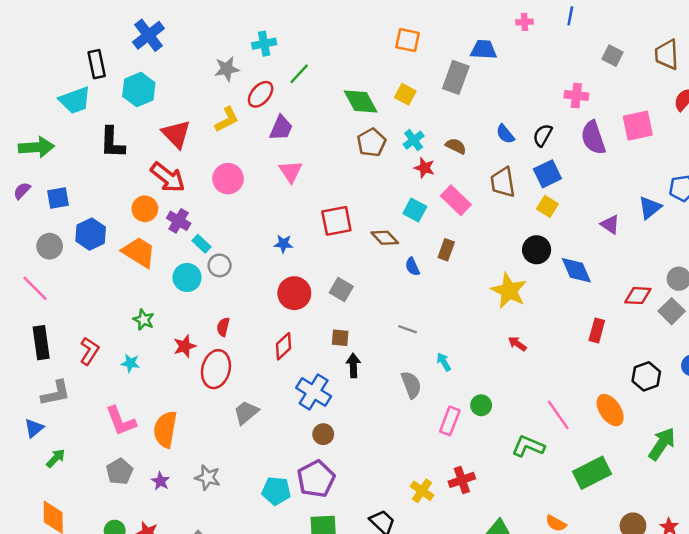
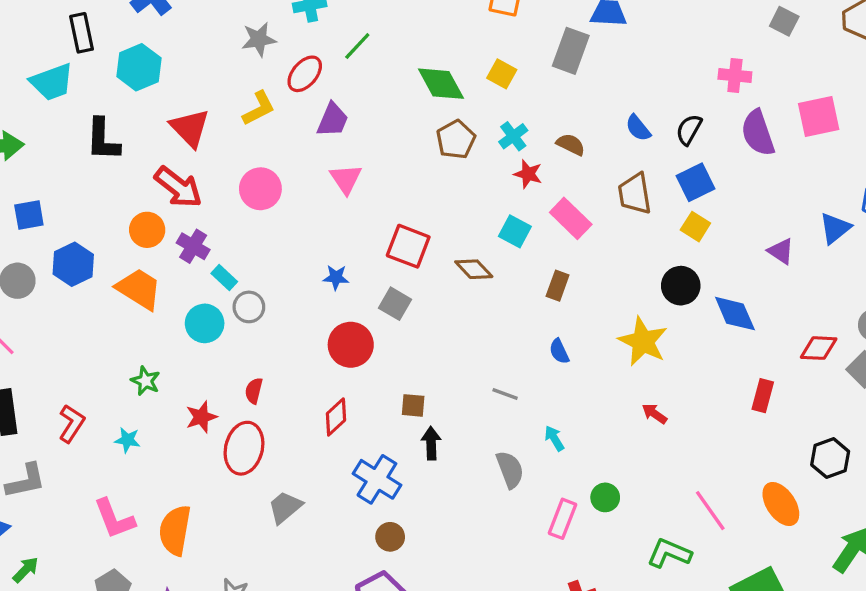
red square: (336, 221) -> (408, 246), turned 32
blue semicircle: (412, 267) -> (559, 351), moved
gray square: (341, 290) -> (395, 304), moved

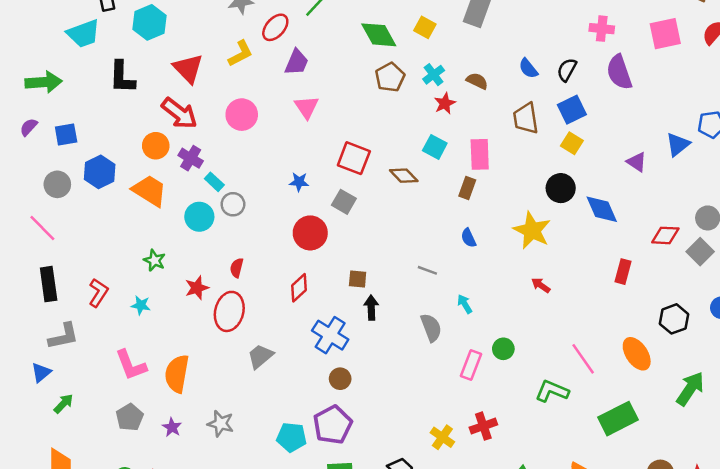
pink square: (819, 117) -> (665, 34), moved
red star: (528, 174) -> (445, 103), turned 30
pink rectangle: (571, 218) -> (480, 154), moved, turned 44

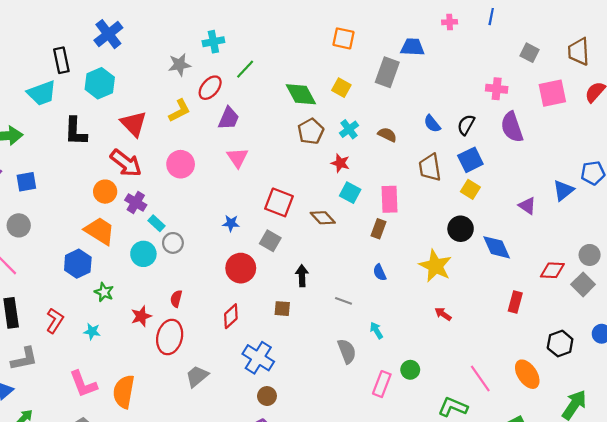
red star: (445, 103) -> (340, 163), moved, turned -30
blue hexagon: (100, 172) -> (78, 264), moved
black arrow: (371, 308) -> (302, 276), moved

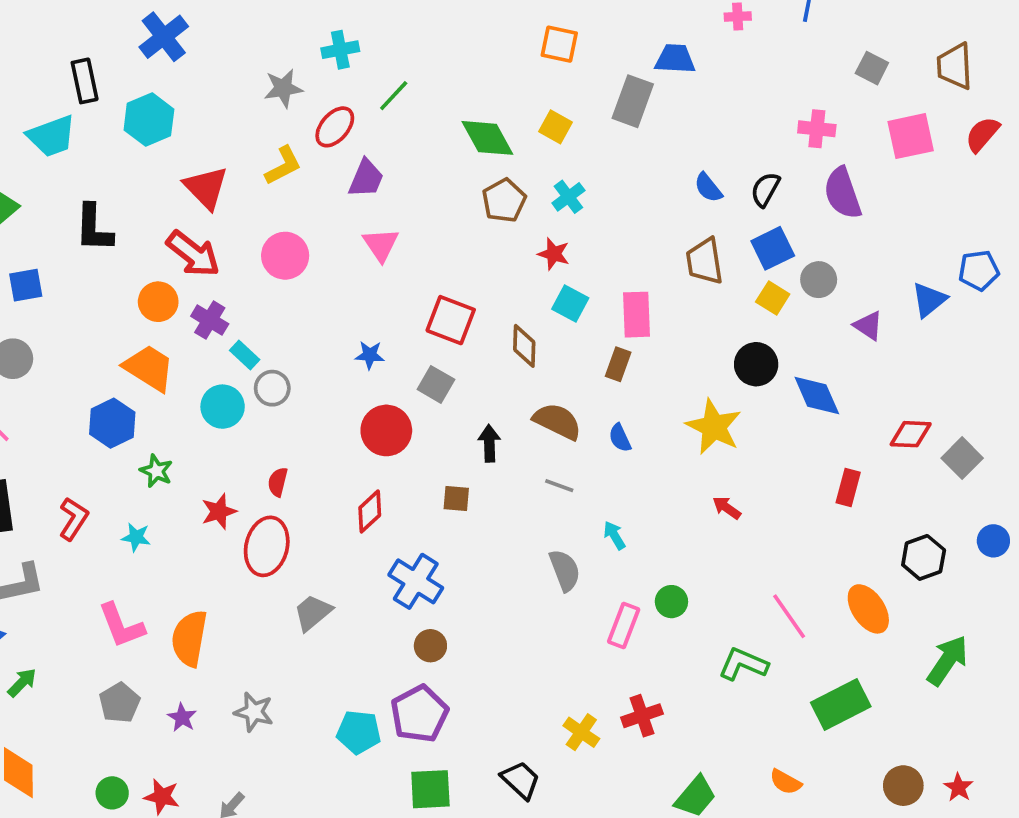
black L-shape: (76, 131) -> (94, 228), moved
brown semicircle: (387, 135) -> (557, 421), moved, size x1.5
brown diamond: (323, 218) -> (524, 346), turned 45
gray circle: (590, 255) -> (819, 280), moved

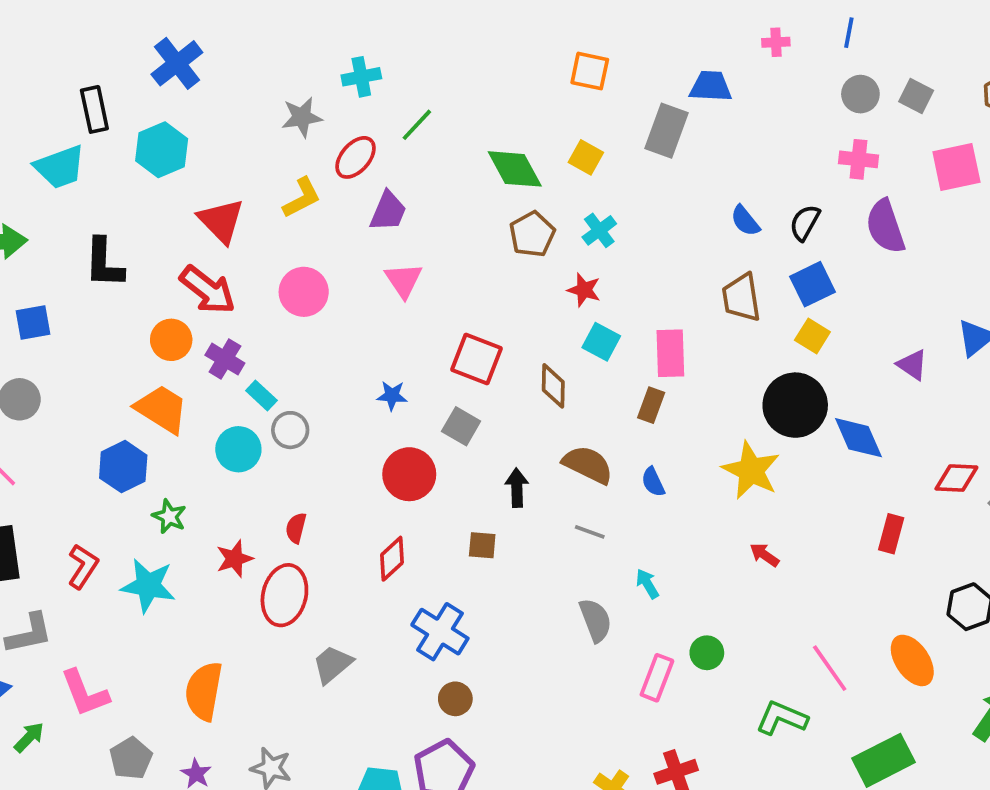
gray circle: (819, 280) -> (860, 94), moved
black circle: (756, 364) -> (795, 405), size x1.4
cyan star: (136, 537) -> (148, 586), size x1.8
pink L-shape: (121, 625) -> (85, 693), moved

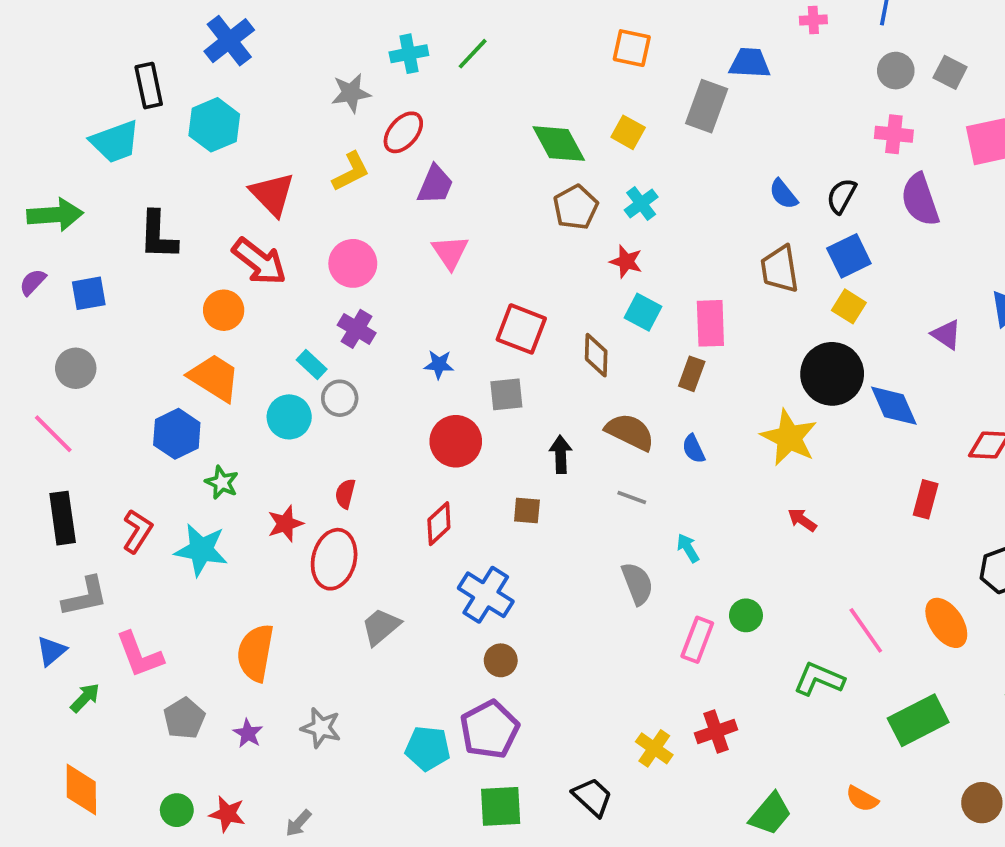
green line: (417, 125) -> (473, 54), moved
purple cross: (225, 359) -> (357, 329), moved
gray square: (461, 426) -> (506, 394), turned -36

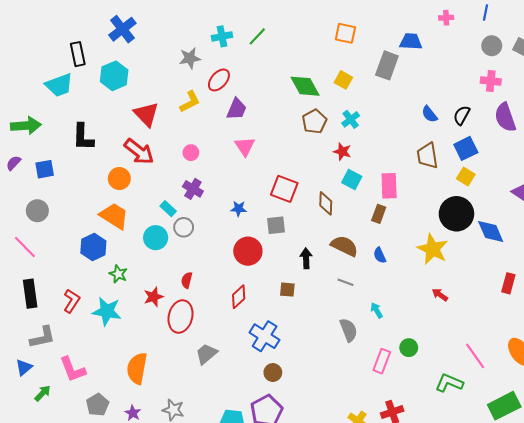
pink circle: (353, 263) -> (191, 153), size x0.6

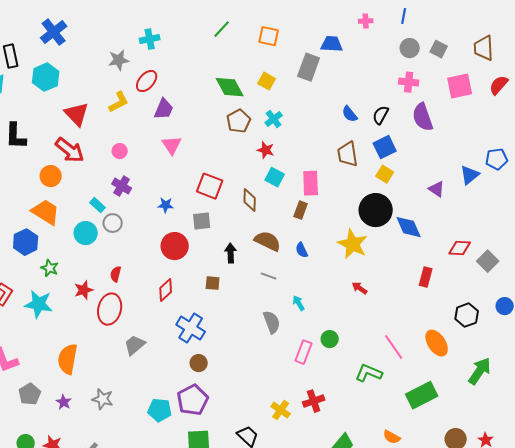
green line: (257, 36) -> (222, 29), moved

